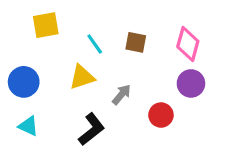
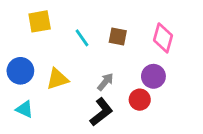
yellow triangle: (82, 77) -> (57, 79), moved
purple circle: (191, 83) -> (153, 76), moved
black L-shape: (92, 129) -> (101, 112), moved

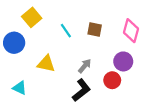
yellow square: (40, 21) -> (32, 17), turned -30
blue circle: (20, 71) -> (14, 43), moved
yellow triangle: (57, 79) -> (46, 64), turned 30

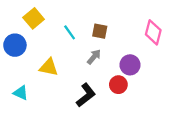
pink diamond: (131, 31) -> (153, 32), moved
gray arrow: (85, 66) -> (94, 57), moved

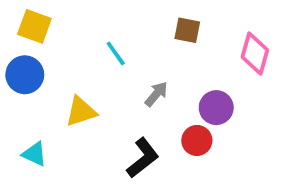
yellow square: (34, 18) -> (34, 26), moved, turned -30
brown square: (100, 31) -> (187, 30), moved
yellow triangle: (49, 67) -> (81, 111), turned -30

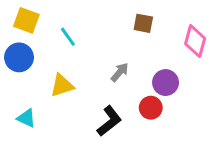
cyan line: (116, 53) -> (68, 37), moved

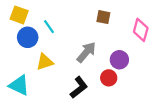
blue circle: (19, 57) -> (28, 37), moved
gray arrow: (120, 72) -> (86, 52), size x1.5
cyan triangle: (26, 118) -> (19, 85), size x1.5

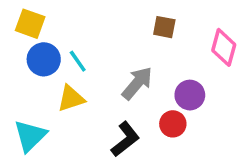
cyan line: (49, 27) -> (78, 61), moved
cyan triangle: (19, 85) -> (30, 136), turned 50

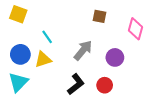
blue circle: (44, 59) -> (20, 54), moved
red circle: (173, 124) -> (105, 85), moved

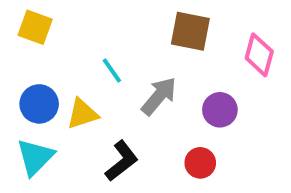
brown square: (99, 16) -> (190, 31), size x1.5
cyan line: (47, 37) -> (112, 71), moved
black L-shape: (76, 84) -> (122, 161), moved

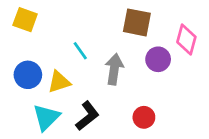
gray arrow: (159, 96) -> (114, 69), turned -32
purple circle: (220, 110) -> (158, 59), moved
cyan triangle: (35, 157) -> (46, 117), moved

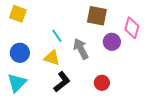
gray arrow: (114, 69) -> (81, 49), turned -35
yellow triangle: (59, 82) -> (52, 58), moved, turned 36
cyan triangle: (46, 117) -> (17, 83), moved

